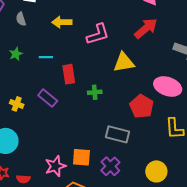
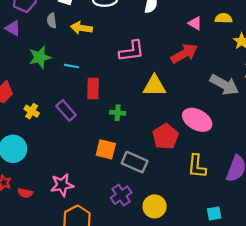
yellow arrow: (62, 22) -> (81, 28), moved
green star: (16, 54) -> (40, 57), size x1.5
orange square: (81, 157) -> (106, 149), moved
yellow circle: (156, 171) -> (155, 206), moved

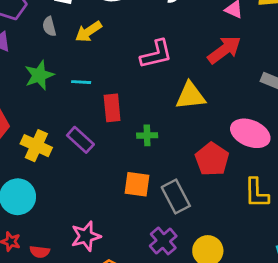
yellow arrow: (81, 28) -> (88, 32), turned -36
yellow cross: (32, 111) -> (36, 146), size x1.5
gray rectangle: (135, 162) -> (176, 197), turned 45

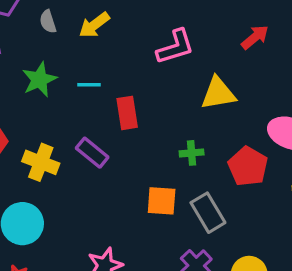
red arrow: (224, 50) -> (255, 37), size x0.7
green cross: (147, 135) -> (192, 153), moved

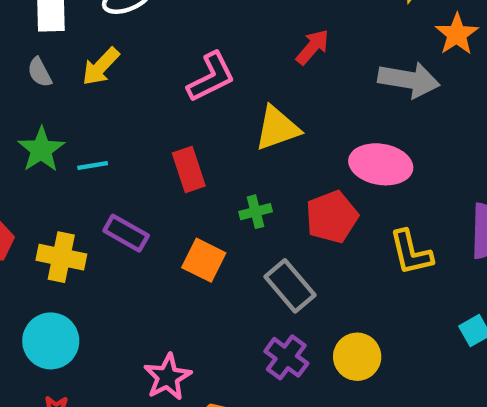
cyan line: (89, 85) -> (93, 165), moved
red rectangle: (127, 113) -> (189, 170), moved
red pentagon: (248, 166) -> (332, 217), turned 30
orange square: (162, 201) -> (204, 260), moved, turned 32

